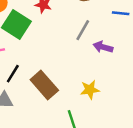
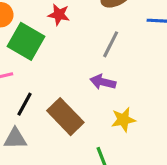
purple arrow: (103, 47) -> (103, 82), moved

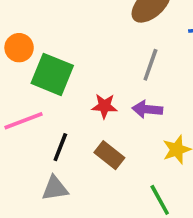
red star: (59, 15) -> (104, 106), moved
brown rectangle: (65, 117) -> (109, 155), size x0.7

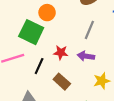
orange circle: (19, 48) -> (47, 13), moved
black line: (60, 147) -> (39, 66), moved

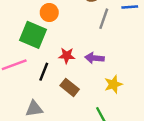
gray line: (89, 30) -> (104, 19), moved

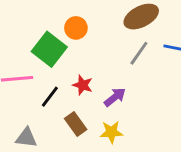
purple arrow: (94, 58) -> (115, 97), turned 120
yellow star: (113, 84) -> (111, 132), moved

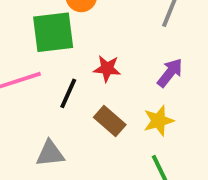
green square: (49, 49) -> (53, 32), turned -32
purple arrow: (115, 97) -> (170, 73), moved

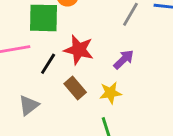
red star: (107, 69) -> (79, 50), size x1.5
gray triangle: (50, 154) -> (29, 105), turned -40

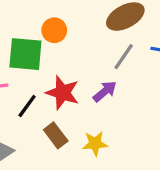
purple arrow: (124, 59) -> (105, 91), moved

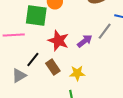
gray line: (124, 57) -> (105, 31), moved
black line: (27, 106) -> (33, 60), moved

